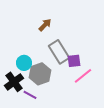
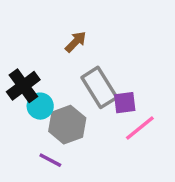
black cross: (14, 82) -> (23, 86), moved

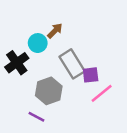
cyan circle: (40, 106) -> (38, 43), moved

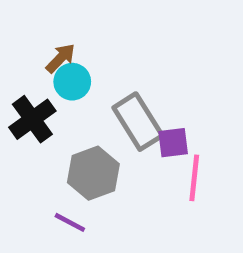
brown arrow: (55, 31) -> (61, 58), moved
pink line: (102, 93) -> (194, 178), turned -45

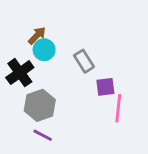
gray rectangle: (138, 122) -> (84, 61), moved, size x0.7
gray hexagon: (93, 173) -> (40, 105), moved

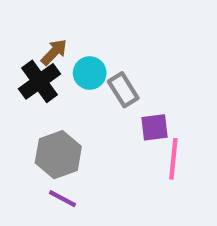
cyan circle: (44, 50) -> (90, 73), moved
black cross: (20, 73) -> (39, 81), moved

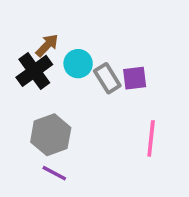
purple square: (155, 127) -> (135, 78), moved

